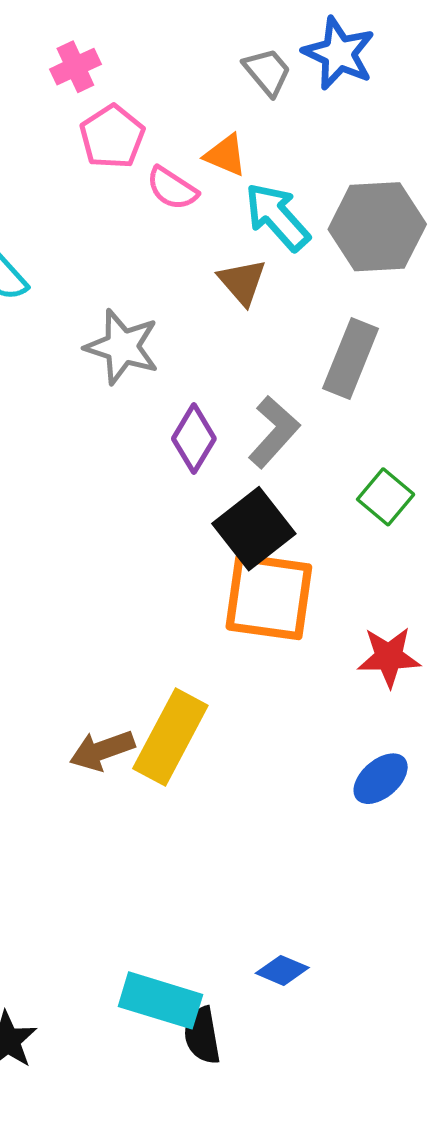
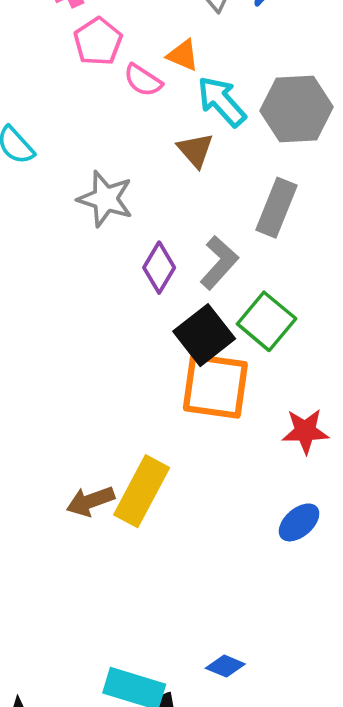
green square: (386, 497) -> (267, 321), moved, size x1.4

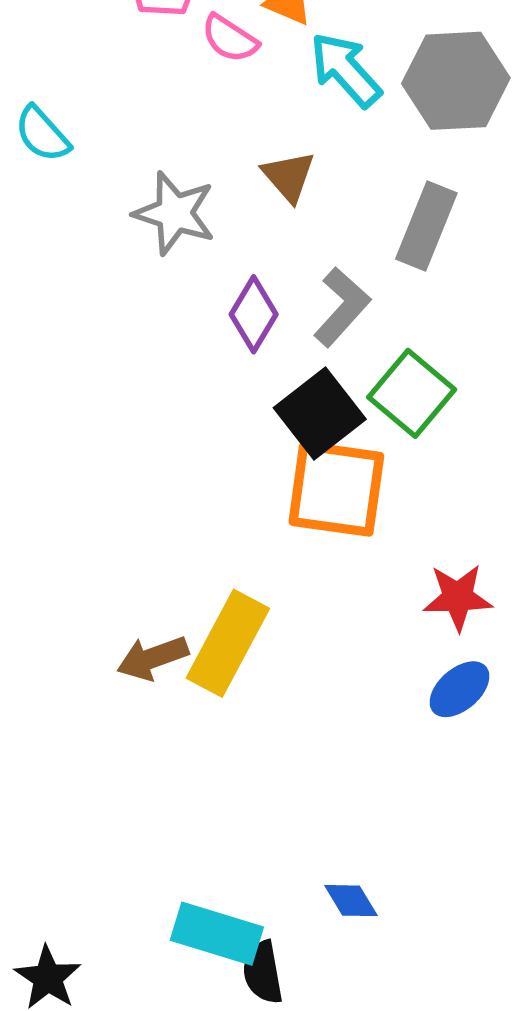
brown triangle: (195, 150) -> (289, 176), moved
red star: (305, 431) -> (458, 597), moved
blue diamond: (225, 666) -> (351, 901), turned 36

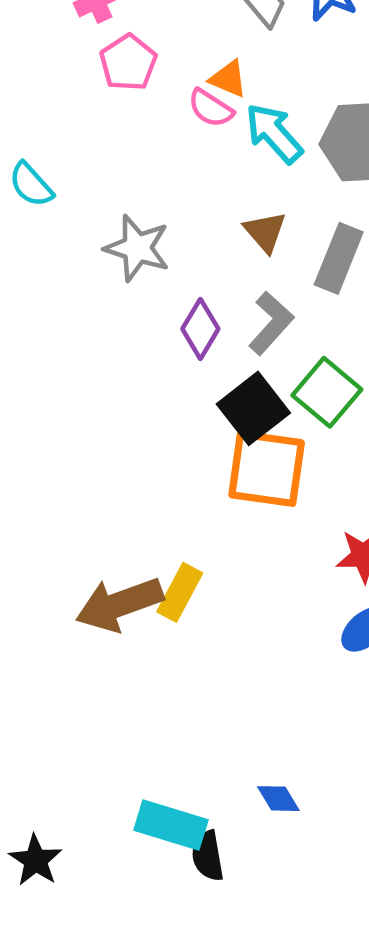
pink semicircle: (230, 39) -> (211, 108), moved
brown triangle: (289, 176) -> (265, 232), moved
yellow rectangle: (228, 643) -> (180, 592), size x0.7
brown arrow: (153, 658) -> (119, 604), size x1.5

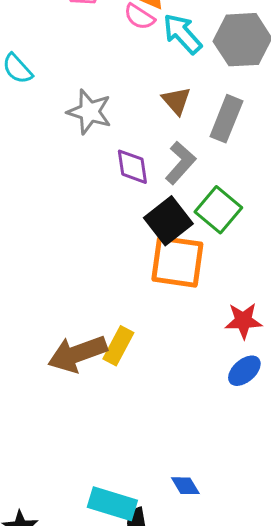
purple diamond: (200, 329) -> (132, 167), turned -39

